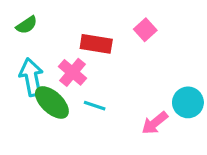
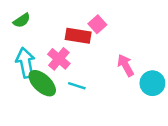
pink square: (145, 30) -> (97, 24), moved
pink arrow: (155, 123) -> (126, 65), moved, turned 100

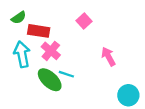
red rectangle: (78, 36) -> (39, 31), moved
green ellipse: (42, 83) -> (50, 80), moved
cyan circle: (152, 83) -> (128, 95), moved

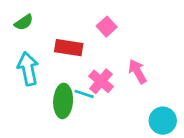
red rectangle: (39, 31) -> (69, 48), moved
pink cross: (51, 51) -> (101, 81), moved
green ellipse: (50, 80) -> (63, 101), turned 50

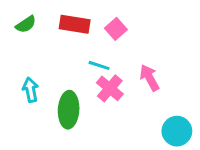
red rectangle: (69, 48) -> (75, 24), moved
cyan arrow: (28, 69) -> (30, 90), moved, size x0.7
cyan line: (84, 94) -> (99, 65), moved

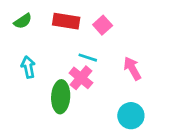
pink cross: (110, 88) -> (81, 78), moved
cyan arrow: (30, 90) -> (28, 67), moved
cyan circle: (177, 131) -> (131, 116), moved

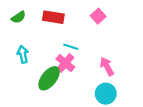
pink square: (103, 25) -> (98, 16), moved
pink arrow: (132, 68) -> (107, 66), moved
green ellipse: (61, 97) -> (49, 78), turned 35

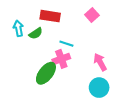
green semicircle: (18, 17) -> (36, 33), moved
cyan arrow: (23, 54) -> (18, 28), moved
pink cross: (65, 63) -> (61, 59), turned 30

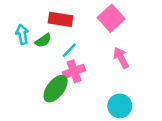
pink square: (92, 15) -> (111, 18), size x1.5
cyan line: (66, 44) -> (69, 50), moved, turned -64
pink arrow: (100, 62) -> (121, 58), moved

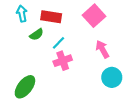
cyan arrow: (22, 34) -> (22, 14), moved
green ellipse: (56, 89) -> (25, 87), moved
cyan circle: (120, 106) -> (112, 77), moved

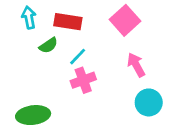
green ellipse: (25, 87) -> (33, 115), turned 45

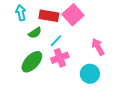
pink square: (125, 20) -> (73, 15), moved
cyan circle: (149, 102) -> (90, 74), moved
green ellipse: (33, 115) -> (32, 62), moved, turned -40

